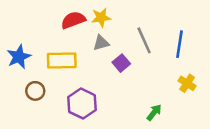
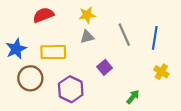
red semicircle: (73, 20) -> (43, 15), moved
purple square: (121, 63) -> (105, 67), moved
brown circle: (35, 91) -> (30, 78), size x1.5

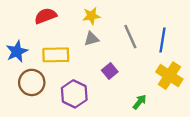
yellow cross: (161, 72) -> (169, 76), size x1.6

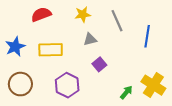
gray line: (130, 37) -> (117, 21), moved
gray triangle: (91, 39) -> (90, 39), moved
yellow cross: (169, 76) -> (153, 85), moved
brown circle: (32, 82) -> (20, 84), moved

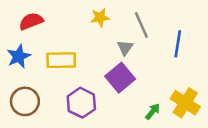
red semicircle: (41, 14) -> (31, 21), moved
gray triangle: (90, 39) -> (125, 48), moved, turned -40
purple square: (99, 64) -> (120, 78), size x1.6

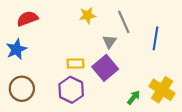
yellow rectangle: (61, 60) -> (75, 64), moved, size x0.7

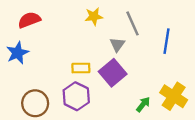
brown circle: (22, 89) -> (35, 103), moved

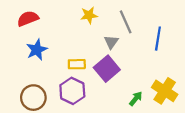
blue star: (18, 53) -> (37, 50), moved

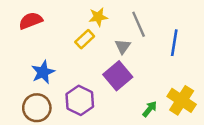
blue star: (37, 50) -> (43, 72), moved
yellow rectangle: (77, 64) -> (85, 39), moved, turned -42

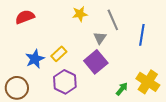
yellow rectangle: (85, 39) -> (59, 54), moved
brown circle: (37, 108) -> (17, 88), moved

